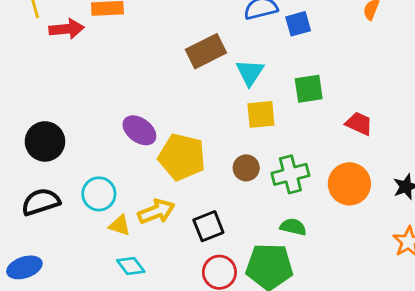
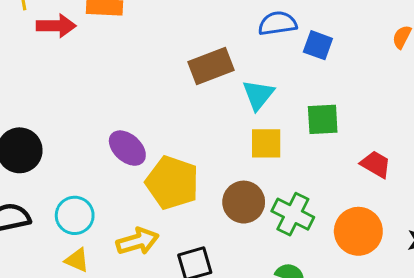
blue square: (298, 24) -> (318, 45), turned 30
brown circle: (246, 168) -> (244, 202), size x1.4
green cross: (290, 174) -> (293, 214), turned 36
yellow triangle: (120, 225) -> (77, 260), moved

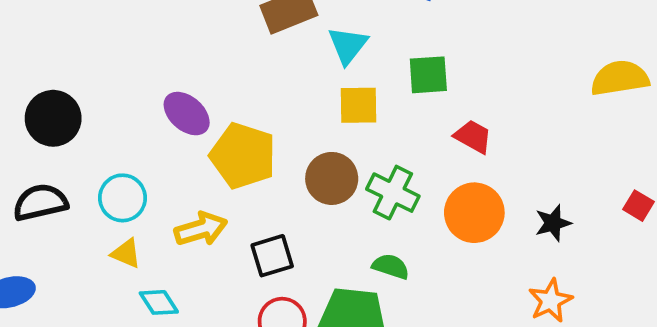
red trapezoid: (376, 164) -> (473, 137), moved

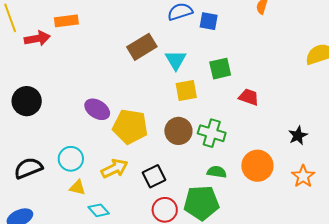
black circle: (53, 118) -> (27, 101), moved
orange circle: (474, 213) -> (257, 166), moved

